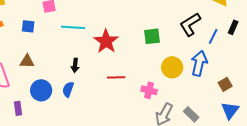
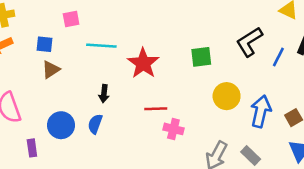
brown triangle: (27, 61) -> (51, 70), moved, turned -35
blue arrow: (199, 63) -> (261, 111), moved
pink cross: (149, 90) -> (173, 129), moved

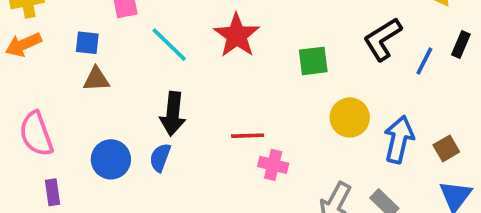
cyan line: (101, 46) -> (169, 45), turned 40
red star: (143, 63) -> (237, 35), moved
brown triangle: (51, 70) -> (96, 79), turned 30
black arrow: (104, 94) -> (173, 114), size x1.6
purple rectangle: (32, 148) -> (53, 192), moved

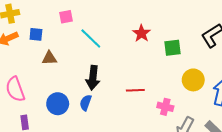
red star: (237, 35) -> (141, 33), moved, size x0.7
blue square: (87, 43) -> (36, 34), moved
pink cross: (273, 165) -> (165, 107), moved

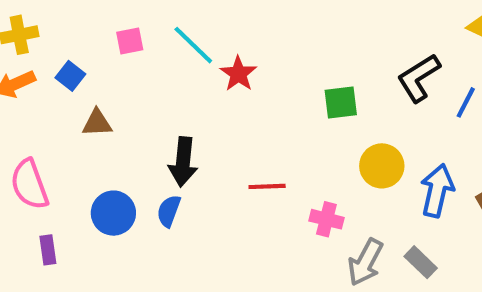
red star: (141, 33) -> (238, 74), moved
blue square: (36, 34) -> (70, 76), turned 32
cyan line: (91, 39) -> (193, 45), moved

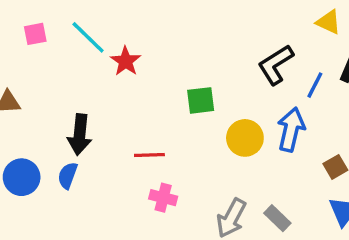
green square: (341, 102) -> (201, 100), moved
blue arrow: (437, 191) -> (291, 129), moved
pink cross: (326, 219) -> (163, 198), moved

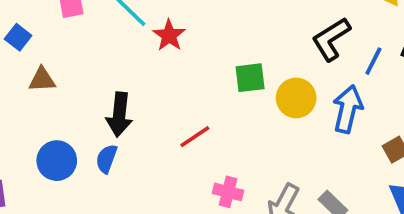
yellow circle: (245, 138) -> (296, 98), moved
red line: (149, 155) -> (195, 137), turned -32
pink cross: (163, 198) -> (228, 192), moved

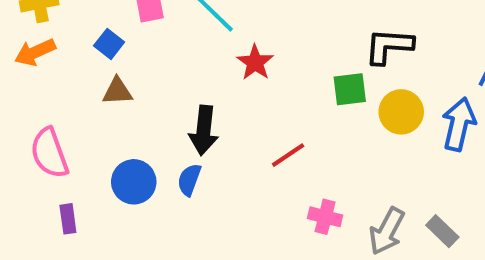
red star: (169, 35) -> (255, 63), moved
blue square: (18, 37) -> (109, 44), moved
black L-shape: (331, 39) -> (389, 46), moved, turned 36

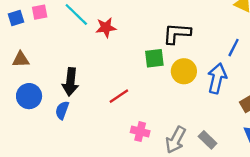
blue square: (109, 44) -> (16, 18), moved, turned 35
red star: (255, 63) -> (106, 28), moved, turned 30
blue circle: (134, 182) -> (29, 96), moved

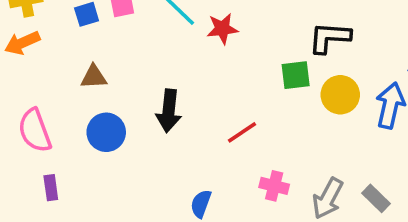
blue semicircle: (62, 110) -> (201, 204), moved

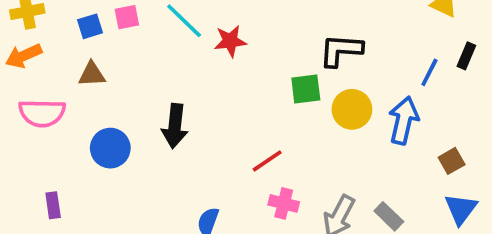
brown triangle: (94, 77) -> (92, 74), moved
pink semicircle: (35, 130) -> (42, 113), moved, turned -69
red line: (242, 132) -> (267, 161), moved

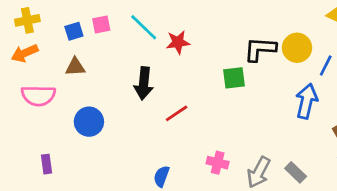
yellow circle: (352, 109) -> (297, 48), moved
black arrow: (175, 126) -> (144, 83), moved
red line: (267, 161) -> (177, 113), moved

